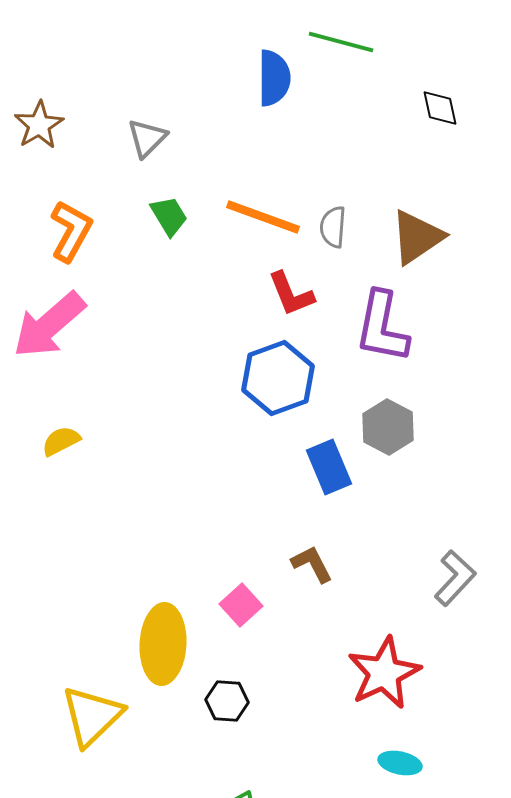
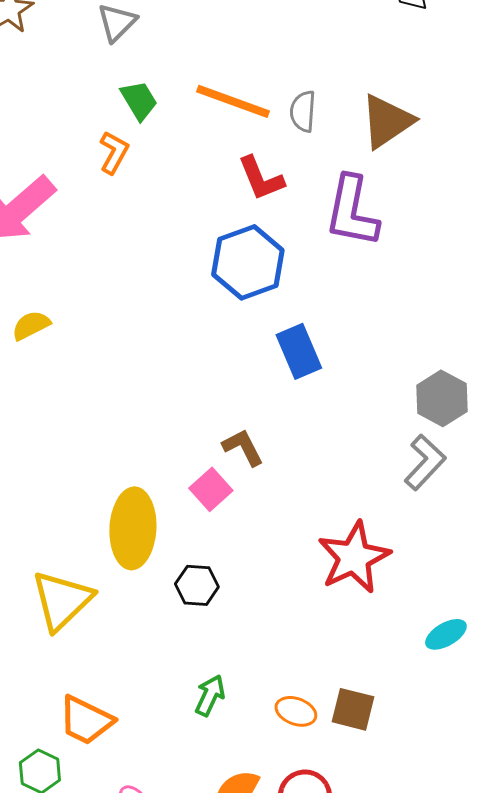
orange L-shape: (71, 231) -> (114, 152), moved, size x0.7
gray hexagon: (388, 427) -> (442, 398), moved
brown L-shape: (312, 564) -> (243, 447), moved
cyan ellipse: (400, 763) -> (446, 634), moved, turned -42

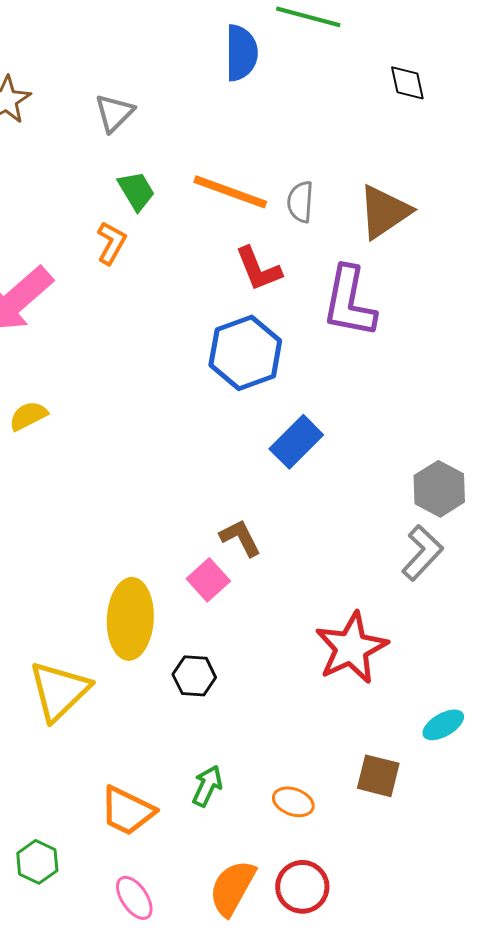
blue rectangle: (299, 351) -> (296, 442), turned 68
brown square: (353, 709) -> (378, 776), moved
orange trapezoid: (86, 720) -> (127, 811), moved

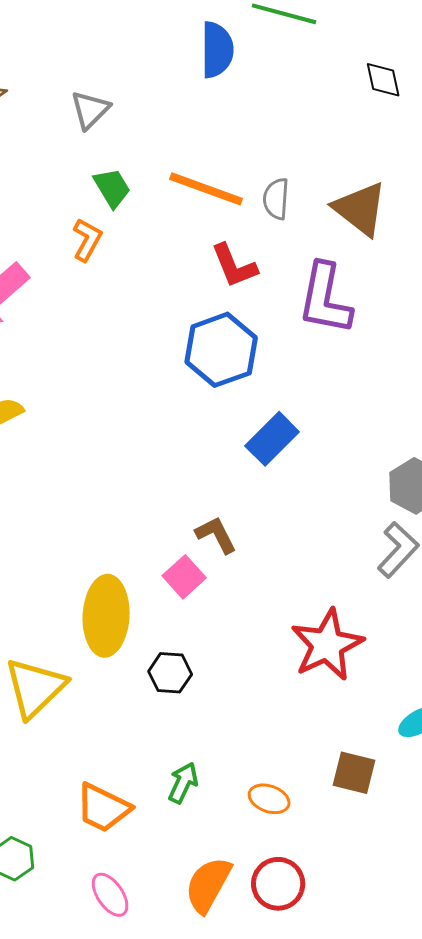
brown triangle: (384, 212) -> (360, 209), turned -48

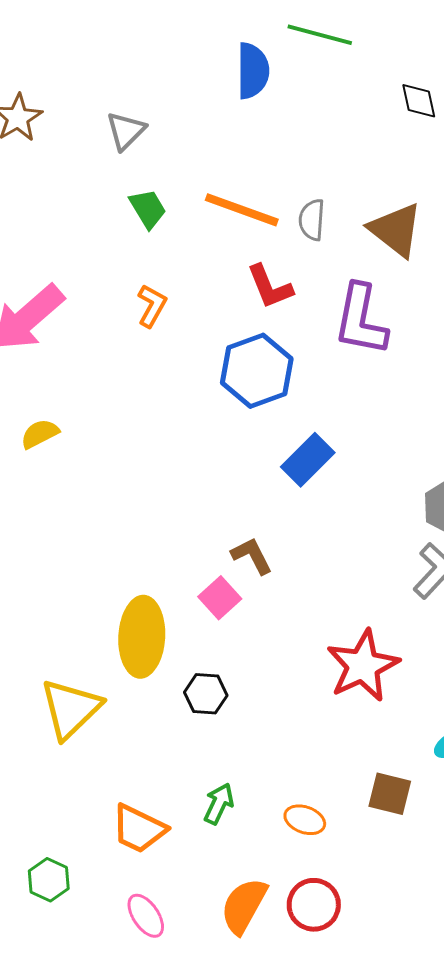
orange L-shape: (87, 240) -> (152, 306), moved

